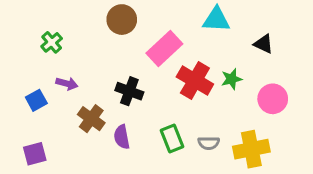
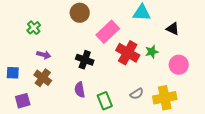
blue square: (36, 100) -> (13, 73), moved, turned 32
brown cross: (91, 119) -> (43, 78), moved
green rectangle: (172, 138) -> (105, 101), moved
gray semicircle: (209, 143) -> (137, 94), turned -32

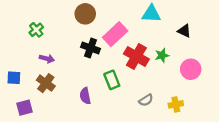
black cross: (85, 60) -> (91, 48), moved
yellow cross: (165, 98) -> (176, 104), size x0.6
green rectangle: (105, 101) -> (112, 80), moved

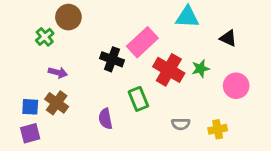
brown circle: (85, 14) -> (68, 17), moved
blue square: (14, 78) -> (30, 107), moved
gray semicircle: (146, 100) -> (181, 124), turned 32

